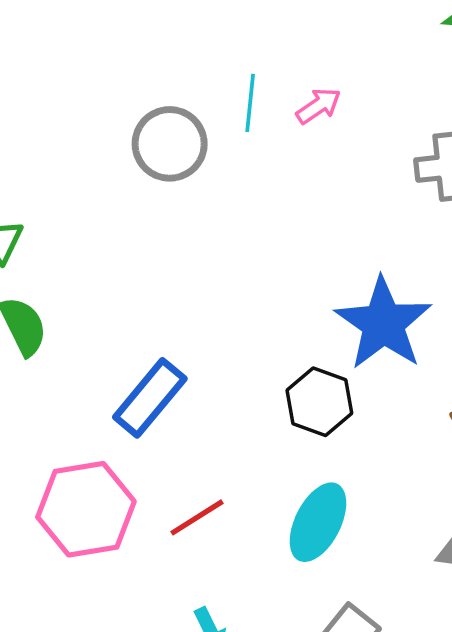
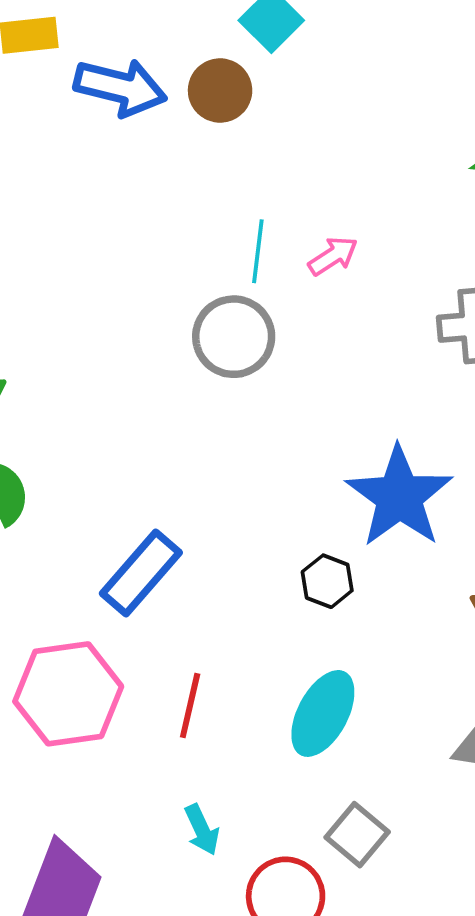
gray circle: (170, 144) -> (234, 337), moved
black hexagon: (319, 402) -> (327, 581), size x0.7
red line: (197, 517) -> (190, 705), turned -46

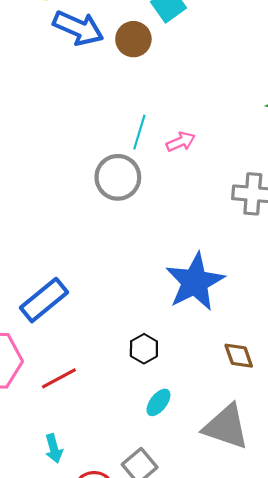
black hexagon: (327, 581) -> (144, 349), moved
red line: (190, 705) -> (59, 378), turned 39
cyan ellipse: (323, 713) -> (158, 402), moved, size x0.6

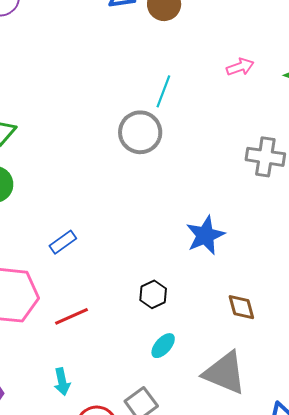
pink arrow: (181, 142) -> (240, 67), moved
blue star: (195, 282) -> (205, 235), size x0.7
blue rectangle: (44, 300) -> (63, 242), size x0.6

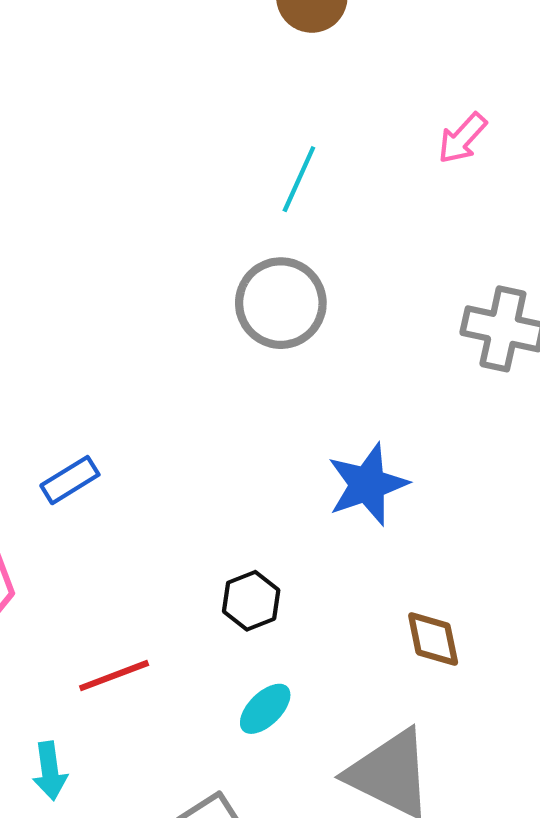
pink arrow: (240, 67) -> (462, 138), turned 148
gray circle: (140, 132) -> (281, 303), moved
red line: (72, 316) -> (114, 676), moved

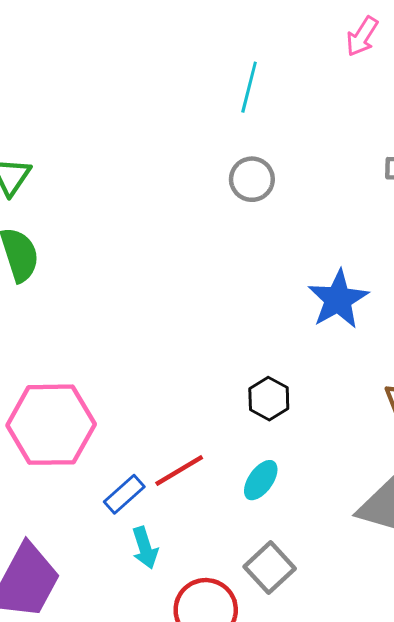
gray circle: (281, 303) -> (252, 179), size x0.7
blue rectangle: (70, 480) -> (124, 494), moved
cyan ellipse: (265, 709) -> (261, 480), moved

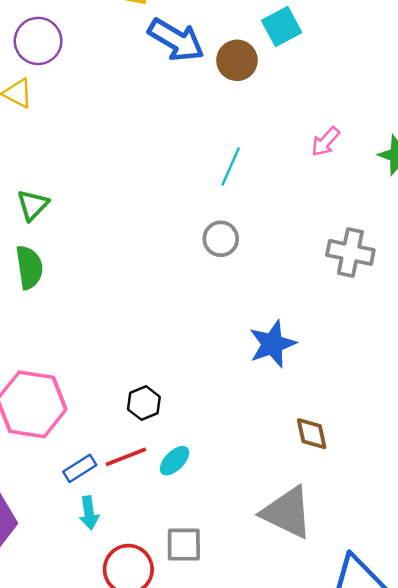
black hexagon: (269, 399) -> (144, 403), moved
cyan ellipse: (261, 480) -> (174, 461), moved
gray square: (270, 568) -> (184, 545), turned 33

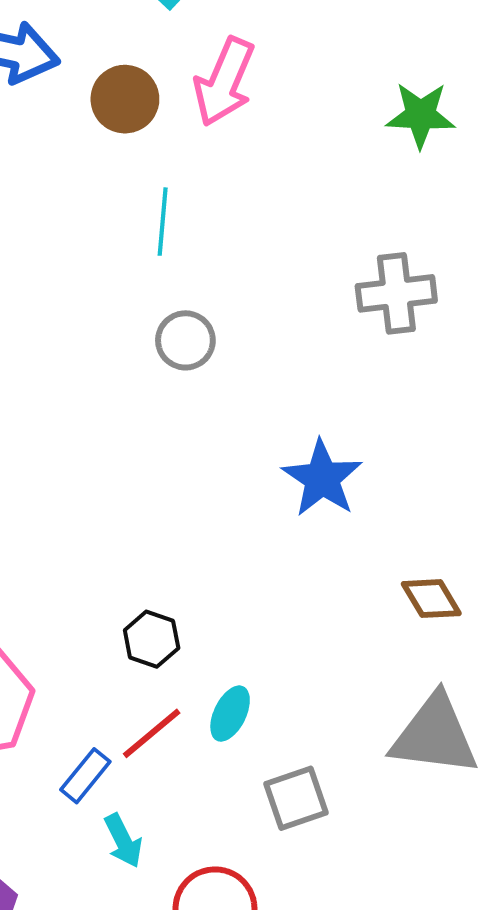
brown circle: (237, 60) -> (125, 99), moved
pink arrow: (326, 142) -> (224, 82), moved, size x1.6
gray square: (184, 545) -> (296, 798), moved

